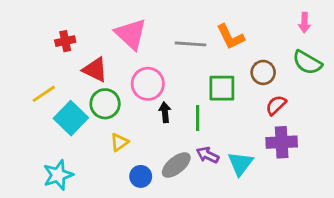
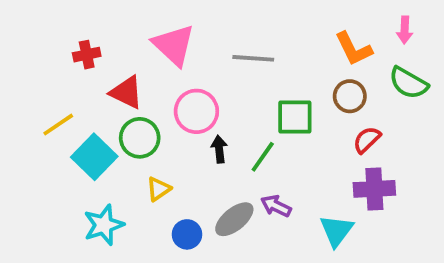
orange L-shape: (230, 37) -> (354, 49), moved
green line: (198, 118) -> (263, 157), turned 35
cyan triangle: (240, 164) -> (337, 231), moved
cyan star: (58, 175) -> (104, 225), moved

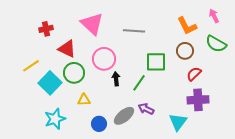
pink arrow: (405, 30) -> (214, 16), turned 152
yellow triangle: (159, 189) -> (84, 100), turned 32

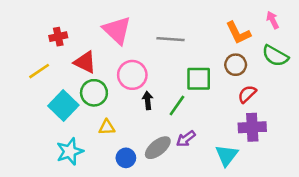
yellow line: (31, 66) -> (39, 71), moved
purple arrow: (146, 109) -> (186, 139), turned -63

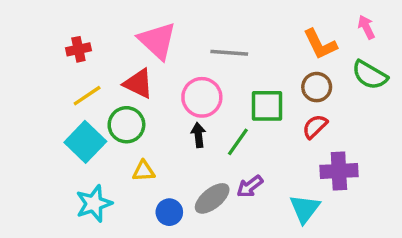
red triangle: (85, 62) -> (138, 84), moved
yellow line: (39, 71) -> (87, 96), moved
pink circle: (132, 75) -> (202, 97), moved
red semicircle: (247, 94) -> (315, 126), moved

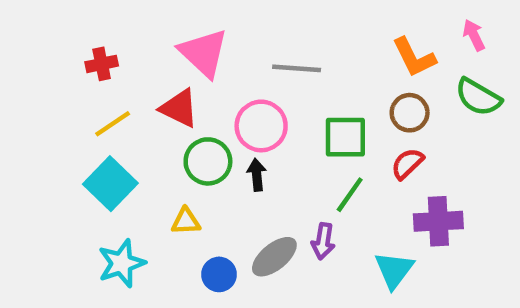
green circle: (126, 125) -> (208, 161), moved
green line: (238, 142) -> (350, 195), moved
purple arrow: (250, 186) -> (323, 241), turned -44

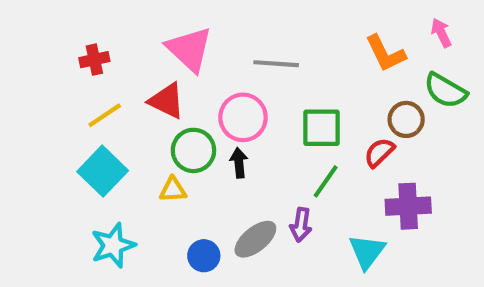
brown circle: (410, 113) -> (406, 119), moved
yellow triangle: (186, 221) -> (173, 190), moved

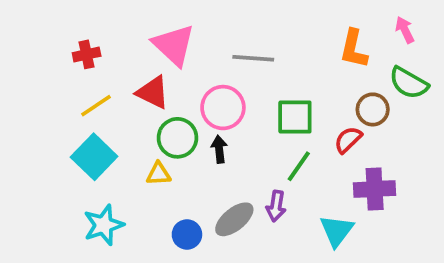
orange L-shape: (385, 53) -> (354, 49), turned 39

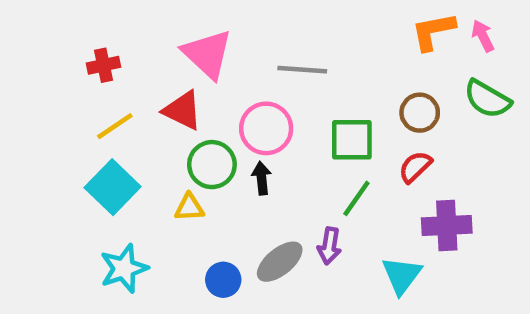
orange L-shape: (354, 49) -> (433, 31), moved, turned 66
brown circle: (373, 109) -> (420, 113), moved

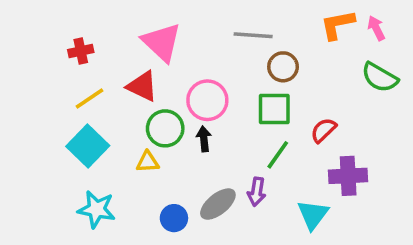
gray line: (302, 70) -> (253, 35), moved
brown circle: (420, 113) -> (283, 67), moved
cyan star: (124, 268) -> (97, 209), turned 30

